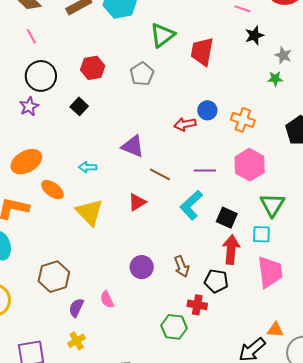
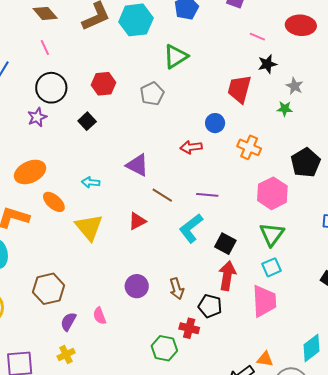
red trapezoid: (202, 51) -> (239, 89), moved
blue circle: (207, 110) -> (215, 123), moved
pink hexagon: (250, 165) -> (272, 193), moved
cyan square: (261, 234) -> (272, 267), moved, turned -30

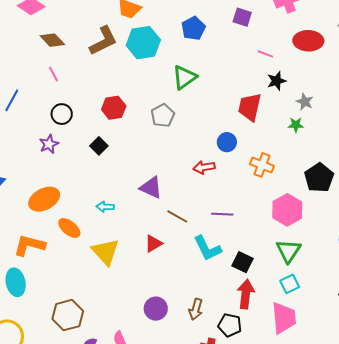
black circle: (51, 88) -> (62, 114), size x0.7
cyan L-shape: (191, 228) -> (207, 248), turned -76
brown arrow: (177, 289) -> (196, 309), turned 35

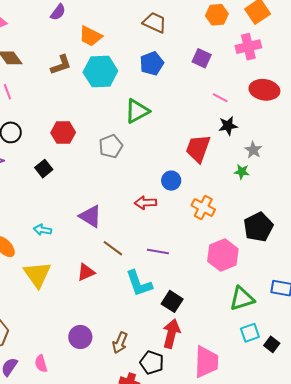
brown L-shape: (103, 41) -> (61, 65), size x0.7
green triangle: (288, 251) -> (242, 299), moved, turned 32
cyan square: (290, 284) -> (250, 333), moved

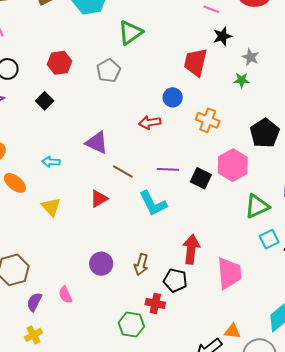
yellow triangle: (37, 275) -> (51, 207), size x0.7
black square: (172, 301) -> (201, 178), moved

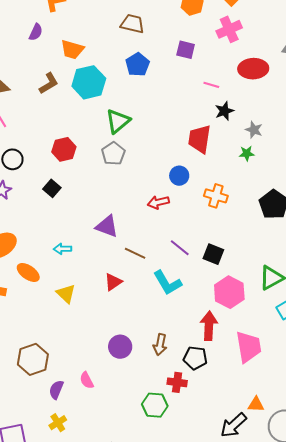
green triangle: (130, 33) -> (118, 121), moved
pink hexagon: (233, 165) -> (229, 292), moved
purple line: (168, 169) -> (180, 248), turned 40

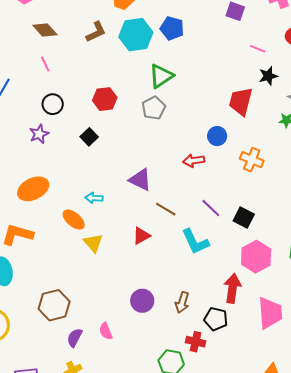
blue pentagon: (138, 64) -> (172, 28), moved, turned -30
orange ellipse: (28, 272) -> (74, 220), moved

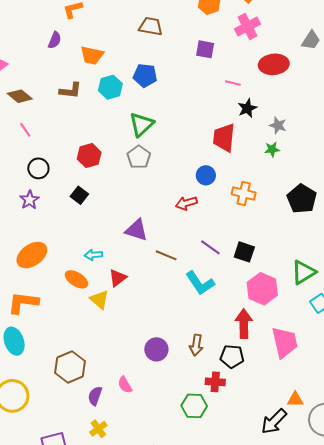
brown L-shape: (96, 32) -> (70, 90), turned 40
cyan hexagon: (136, 35) -> (110, 87), size x0.7
red triangle: (141, 236) -> (118, 278), moved

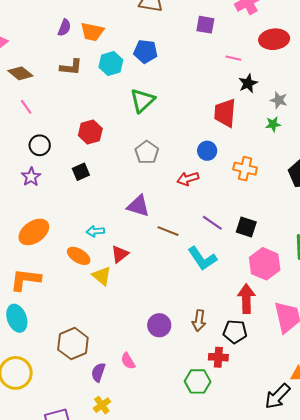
purple semicircle: (55, 40) -> (64, 28), moved
gray pentagon: (139, 157) -> (147, 152), moved
black square: (79, 195) -> (81, 172), turned 30

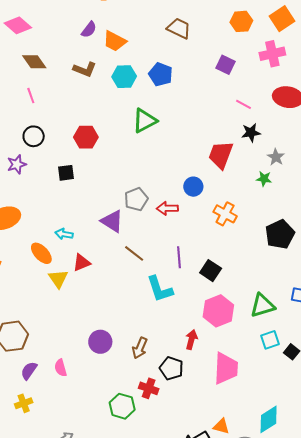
gray pentagon: (147, 152) -> (136, 199), moved
purple line: (212, 223) -> (179, 257), turned 35
red arrow: (246, 299) -> (191, 340), size x0.7

